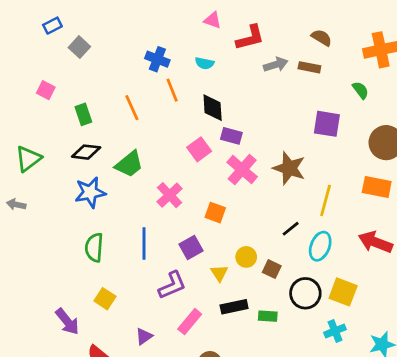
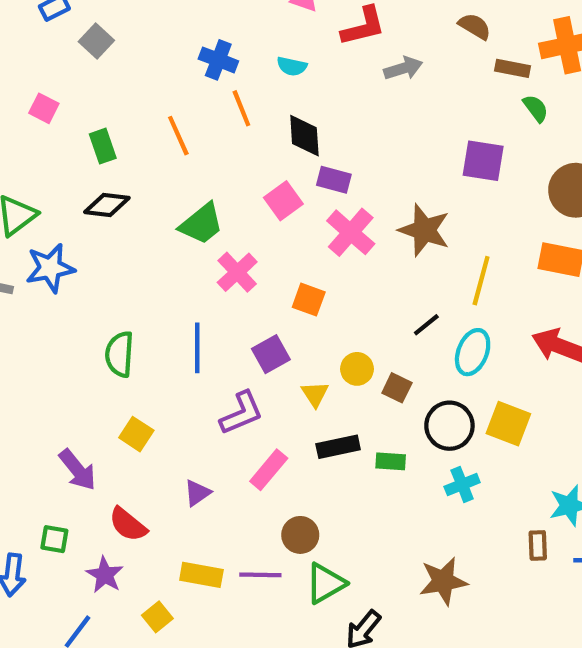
brown rectangle: (309, 67) -> (513, 68), moved
green trapezoid: (129, 164) -> (201, 224), moved
blue star: (90, 192) -> (50, 268), moved
cyan cross: (335, 331) -> (462, 484), moved

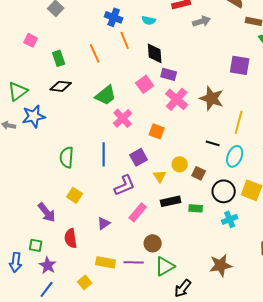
black line: (426, 325) -> (213, 143), turned 56
red semicircle: (128, 524) -> (71, 238), turned 42
purple star: (105, 575) -> (48, 265), moved

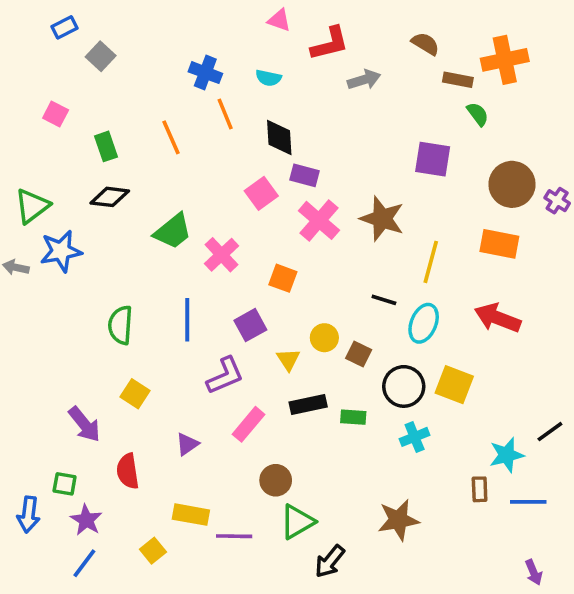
green trapezoid: (106, 95) -> (173, 231), moved
purple line: (134, 262) -> (234, 536), moved

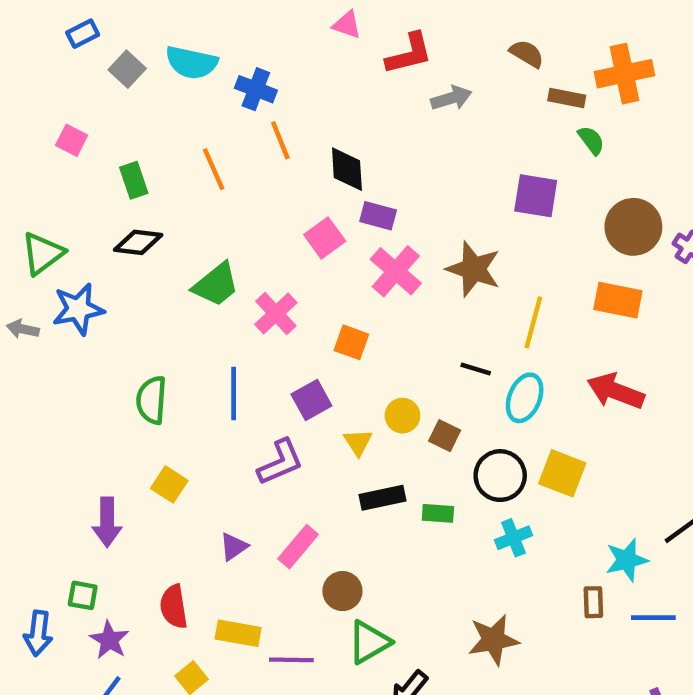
cyan semicircle: (268, 78) -> (191, 63), moved, size x1.6
purple arrow: (84, 424) -> (107, 522), turned 39
pink rectangle: (249, 424) -> (298, 547), moved
red semicircle: (128, 471) -> (174, 607), moved

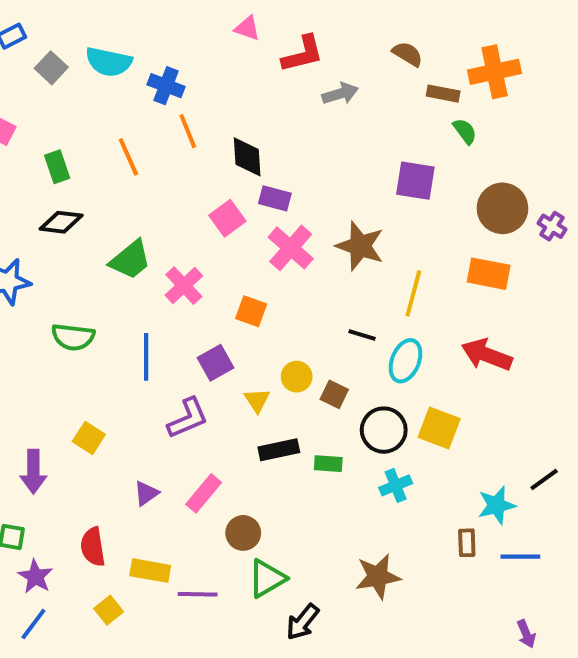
green semicircle: (152, 400) -> (73, 337), moved, turned -87

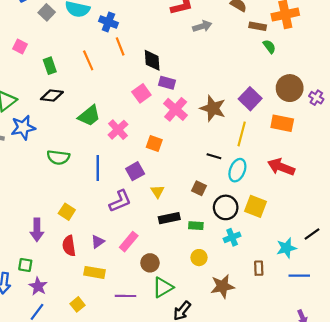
purple square: (415, 181) -> (250, 99), moved, turned 35
yellow circle: (297, 377) -> (199, 258), moved
brown rectangle: (467, 543) -> (259, 268), moved
red semicircle: (93, 547) -> (69, 246), moved
yellow rectangle: (150, 571) -> (95, 272), moved

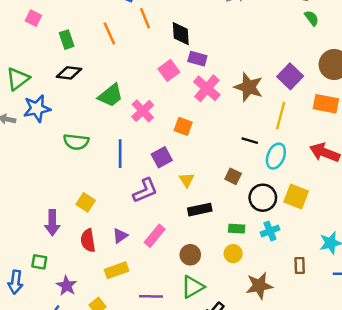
green rectangle: (196, 226) -> (237, 229), moved
brown circle: (150, 263) -> (190, 255), moved
yellow rectangle: (95, 272) -> (117, 270), turned -30
purple star: (38, 286) -> (67, 286), moved

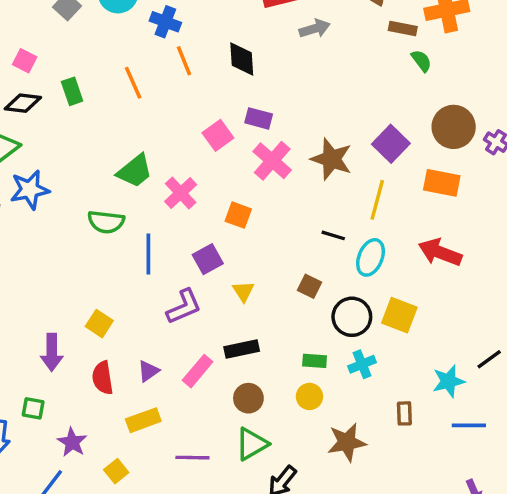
black diamond: (181, 34) -> (242, 59), moved
black diamond: (69, 73) -> (23, 103), moved
green semicircle: (76, 142) -> (106, 222), moved
black rectangle: (200, 210) -> (242, 349), moved

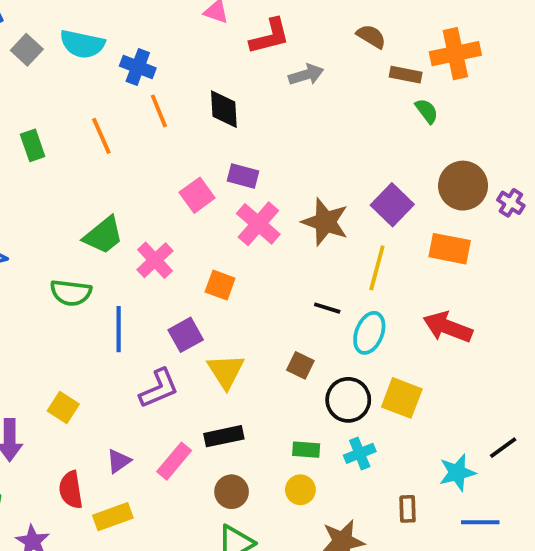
yellow triangle: (243, 291) -> (226, 371), size x1.5
red semicircle: (103, 378) -> (71, 490), moved

